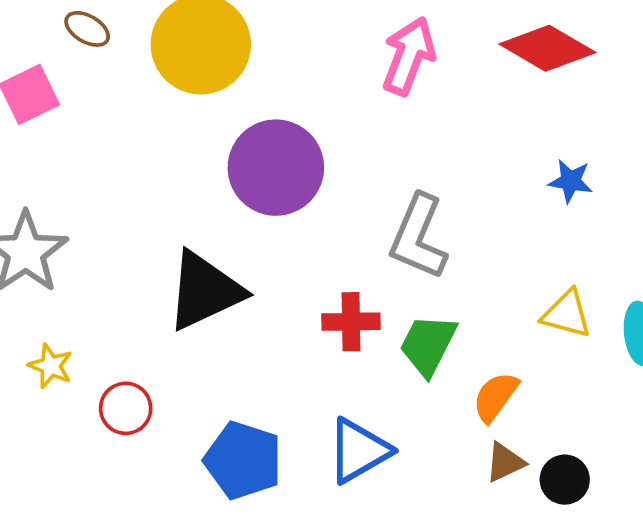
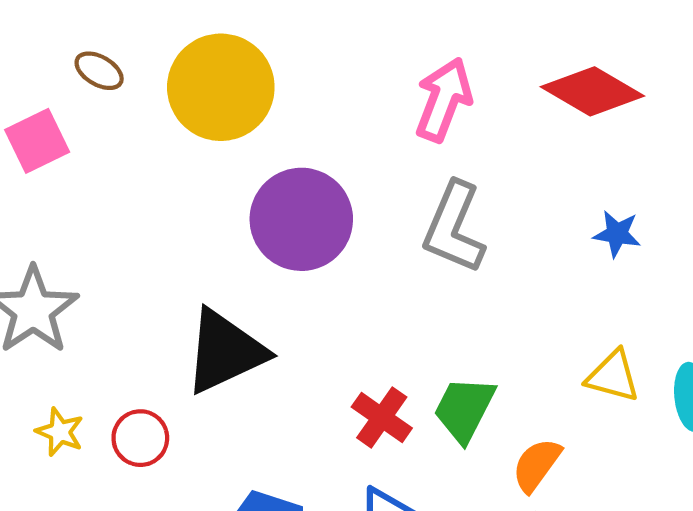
gray L-shape: (418, 237) -> (454, 228), moved
red cross: (351, 322) -> (382, 417), moved, turned 36
red circle: (126, 408) -> (140, 438), moved

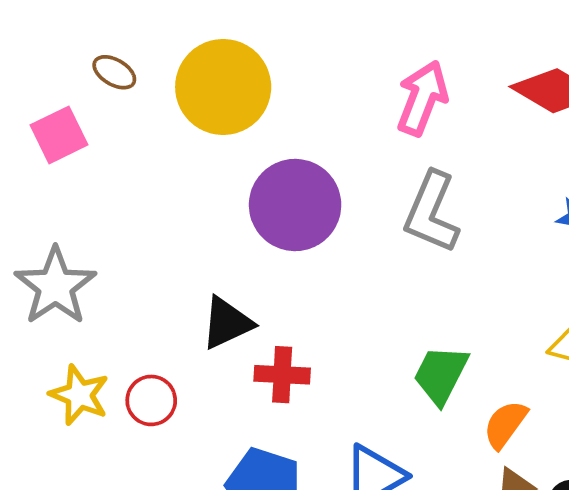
black triangle: (225, 351) -> (227, 323), size x0.7
red cross: (382, 417) -> (282, 375), moved, turned -32
yellow star: (60, 432) -> (79, 395), size x1.4

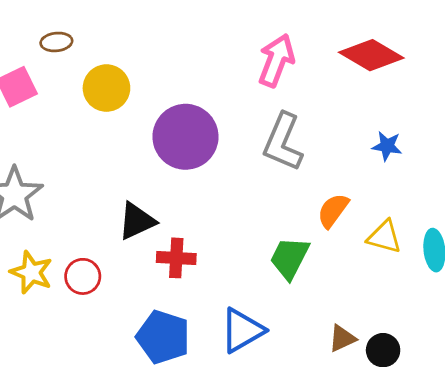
brown ellipse: (114, 72) -> (56, 42), turned -36
yellow circle: (223, 87) -> (106, 88), moved, size x0.7
orange semicircle: (505, 424) -> (333, 211), moved

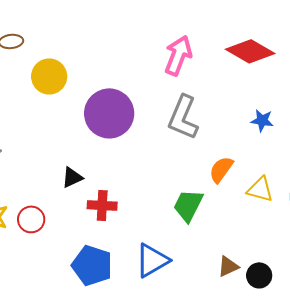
black triangle: (137, 221) -> (72, 177), size x0.7

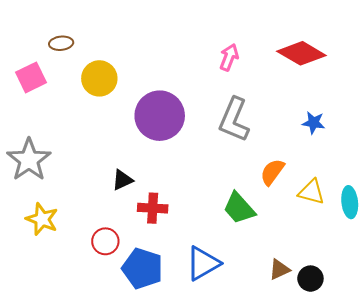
pink arrow: (178, 55) -> (229, 57), size x0.7
green trapezoid: (188, 205) -> (239, 208), turned -69
red circle: (31, 219) -> (105, 241), moved

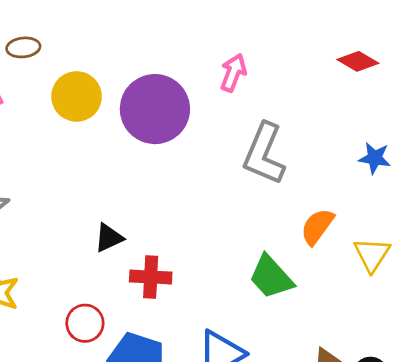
red diamond: (301, 53) -> (358, 61), size x0.6
pink arrow: (229, 57) -> (233, 73), moved
purple circle: (160, 116) -> (155, 109), moved
yellow triangle: (311, 192) -> (372, 255), turned 48

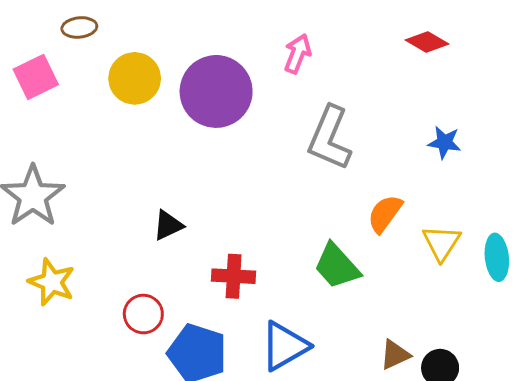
red cross: (151, 277) -> (234, 276), moved

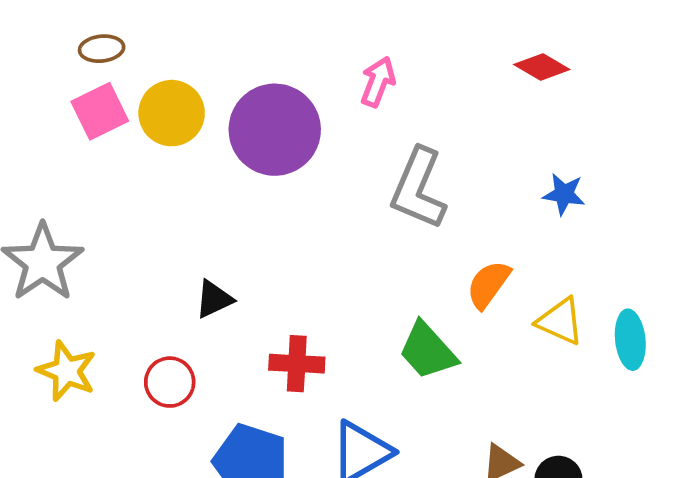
pink square: (36, 77) -> (100, 111), moved
yellow triangle: (442, 243) -> (560, 321), turned -39
red circle: (143, 314) -> (170, 382), moved

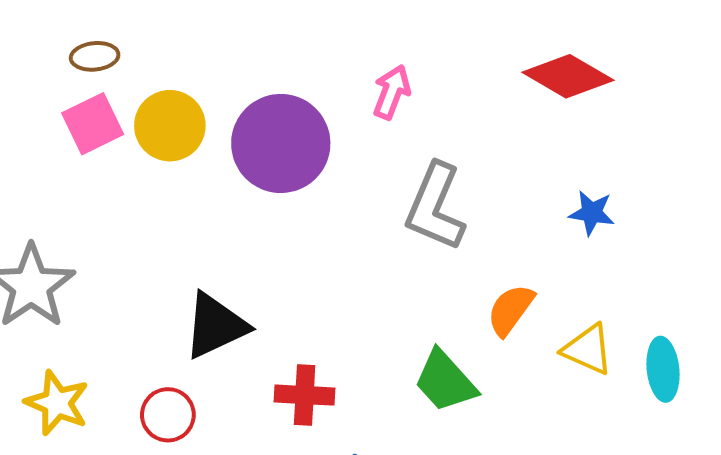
red diamond: (542, 67) -> (568, 76), size x1.5
black triangle: (214, 299) -> (215, 326), size x1.6

